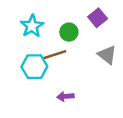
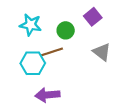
cyan star: (32, 26) -> (31, 25), turned -30
purple arrow: (65, 96) -> (47, 95), moved, size x1.5

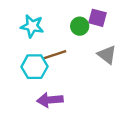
purple square: (93, 17) -> (97, 18), turned -36
green circle: (66, 30) -> (80, 26), moved

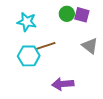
green circle: (80, 26) -> (67, 14), moved
purple arrow: (50, 100) -> (63, 84), moved

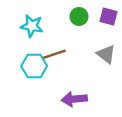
purple square: (82, 15) -> (108, 17), moved

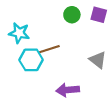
cyan star: (32, 26) -> (19, 33), moved
gray triangle: (106, 54) -> (98, 60), moved

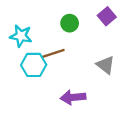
green circle: (72, 15) -> (70, 23), moved
purple square: (99, 15) -> (107, 16), turned 35

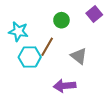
brown line: (53, 53) -> (47, 47), turned -42
gray triangle: (106, 65) -> (79, 56), moved

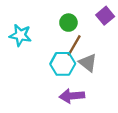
brown line: (47, 47) -> (74, 45), moved
cyan hexagon: (30, 57) -> (63, 64), moved

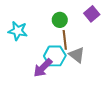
brown line: (74, 45) -> (65, 40), turned -36
purple arrow: (72, 96) -> (43, 68), moved, turned -40

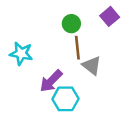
cyan star: (18, 31) -> (21, 53), moved
cyan hexagon: (55, 56) -> (65, 99), moved

